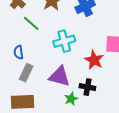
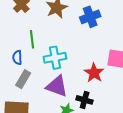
green line: (31, 23) -> (32, 39), moved, turned 36
cyan cross: (64, 41) -> (55, 58), moved

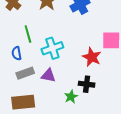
gray rectangle: (23, 79) -> (25, 73), turned 48
purple triangle: (57, 86) -> (48, 75), moved, size x0.7

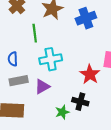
green line: (28, 34) -> (35, 33), moved
purple triangle: (48, 75) -> (42, 87), turned -49

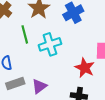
cyan cross: (51, 59) -> (50, 44), moved

